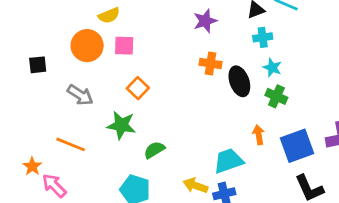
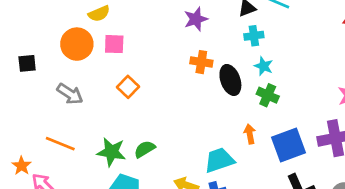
green star: (121, 125) -> (111, 152), moved

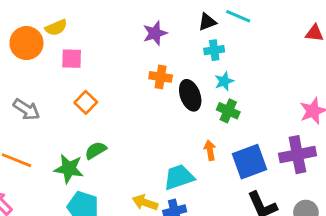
orange circle: (77, 44) -> (26, 43), moved
cyan star: (264, 66) -> (224, 81), turned 30
green semicircle: (145, 149) -> (96, 150), moved

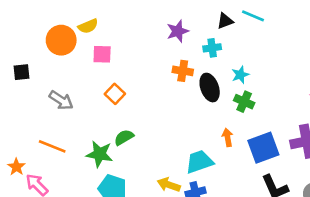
cyan cross: (214, 50) -> (212, 48), moved

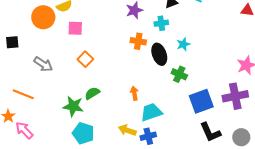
green cross: (244, 102) -> (179, 74), moved
orange arrow: (228, 137) -> (134, 93), moved
orange line: (52, 146) -> (23, 94), moved

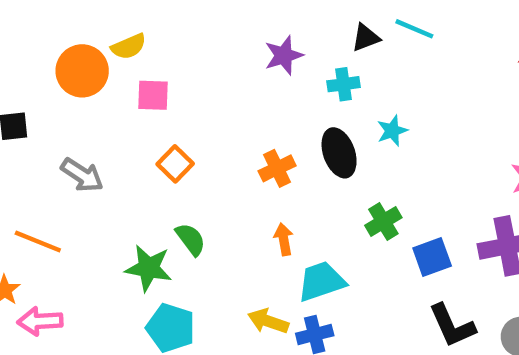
orange cross: (138, 41) -> (277, 168), moved, turned -35
green cross: (179, 74) -> (383, 222), moved, turned 35
green semicircle: (92, 93) -> (191, 239), turned 84
blue square: (201, 101) -> (432, 257), size x0.7
pink arrow: (24, 130) -> (40, 321), turned -48

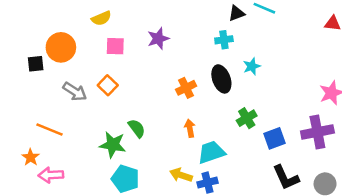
purple star: (284, 55) -> (158, 39), moved
orange circle: (82, 71) -> (61, 47), moved
orange square: (175, 164) -> (108, 85), moved

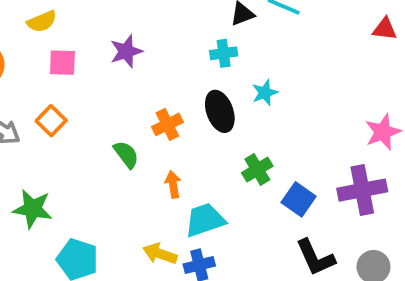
green semicircle: (137, 128) -> (126, 154), moved
blue square: (274, 138) -> (299, 199), turned -35
green star: (113, 145) -> (32, 209), moved

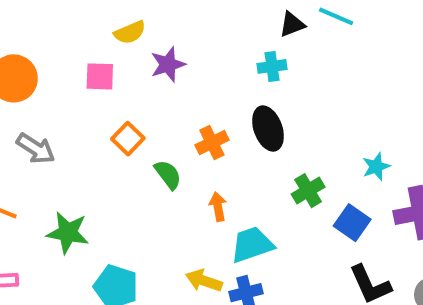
yellow semicircle: (42, 21) -> (130, 32), moved
cyan star: (265, 93) -> (376, 167), moved
orange square: (51, 121) -> (128, 139), moved

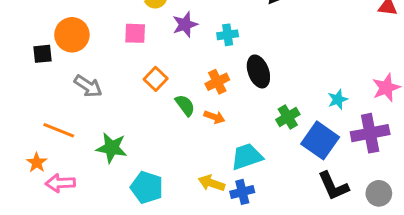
cyan cross: (272, 66) -> (228, 35), moved
orange arrow: (218, 207) -> (214, 117), moved, turned 120
blue square: (352, 223) -> (320, 140), size x1.4

